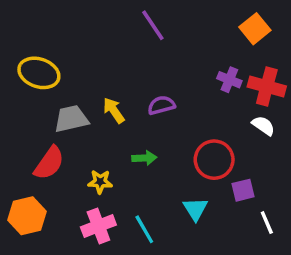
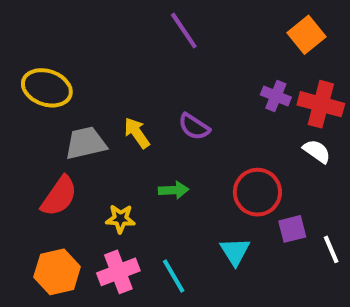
purple semicircle: (161, 105) -> (194, 127), turned -132
orange hexagon: (27, 216) -> (57, 272), moved
white line: (267, 223) -> (331, 249), moved

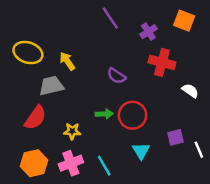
orange square: (307, 35) -> (184, 21), turned -30
purple cross: (276, 96) -> (148, 32), moved, turned 35
red cross: (321, 104) -> (162, 62), moved
yellow arrow: (137, 133) -> (67, 61), moved
red circle: (257, 192) -> (132, 115), moved

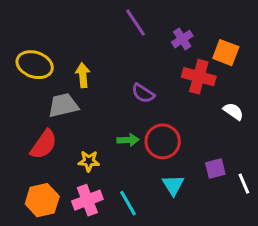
orange square: (184, 21) -> (226, 53), moved
yellow arrow: (67, 61) -> (83, 75), turned 30

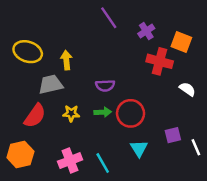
purple semicircle: (143, 93) -> (105, 86), moved, turned -36
yellow star: (89, 161) -> (71, 113), moved
orange hexagon: (42, 200) -> (20, 155), moved

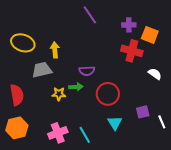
purple cross: (146, 31) -> (129, 25), moved, turned 32
green arrow: (103, 112) -> (76, 87), moved
red semicircle: (35, 116) -> (17, 95), moved, turned -45

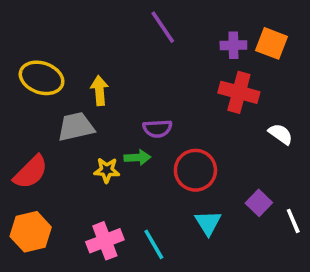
orange square: (150, 35) -> (271, 43), moved
red semicircle: (17, 95) -> (31, 172), turned 55
purple square: (143, 112) -> (259, 203), turned -32

